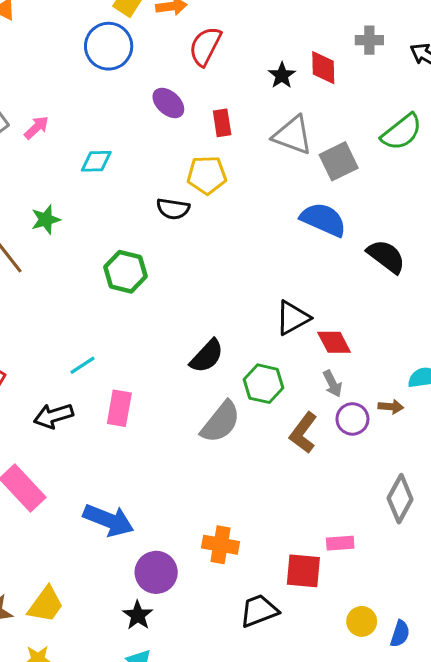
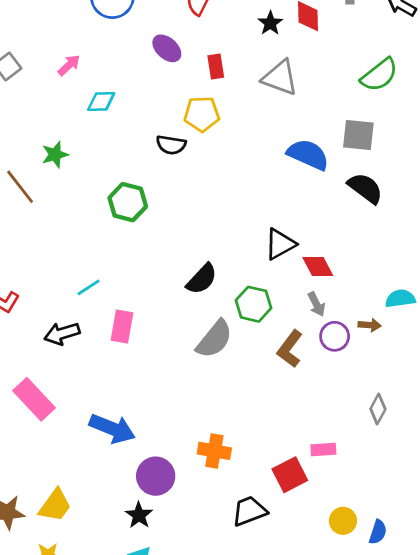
pink arrow: (36, 128) -> (69, 65), moved
gray square: (339, 161) -> (358, 135), moved, turned 32
gray diamond: (400, 499) -> (378, 409), size x0.7
red square: (303, 571) -> (290, 475), turned -32

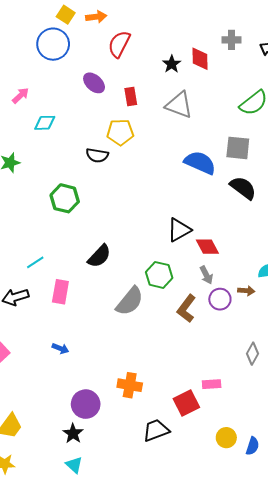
black semicircle: (202, 279) -> (99, 256), moved
blue arrow: (112, 429) -> (60, 348), moved, size x0.5

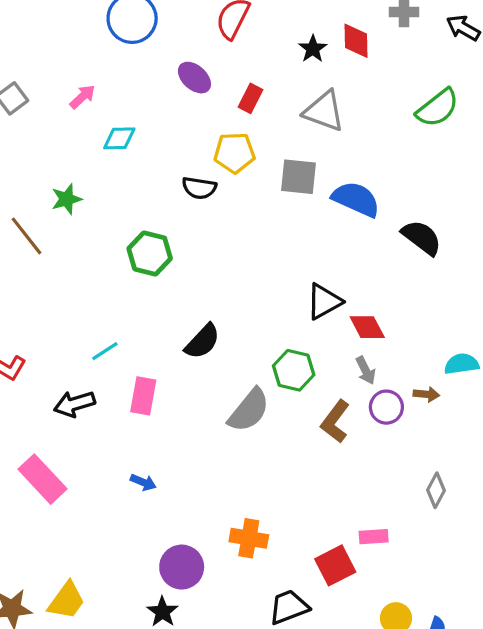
red rectangle: (131, 97) -> (250, 98), turned 36
gray square: (238, 148) -> (298, 177), moved

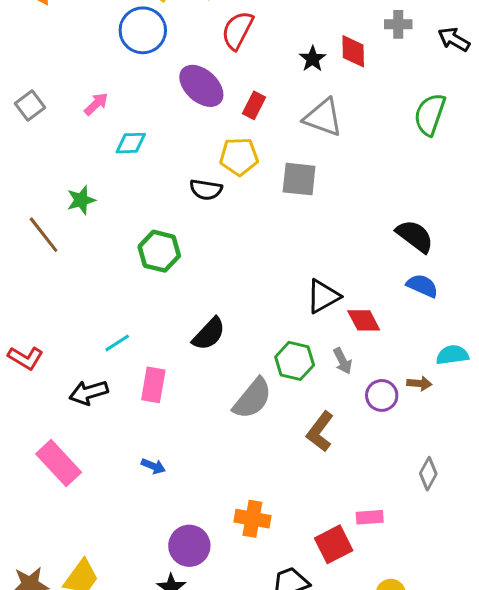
purple ellipse: (194, 78) -> (201, 86), size x1.4
green semicircle: (438, 108) -> (430, 114), turned 147
blue semicircle: (356, 199) -> (422, 286), moved, size x0.7
gray arrow: (366, 370) -> (343, 361), moved
brown L-shape: (335, 421) -> (320, 432), moved

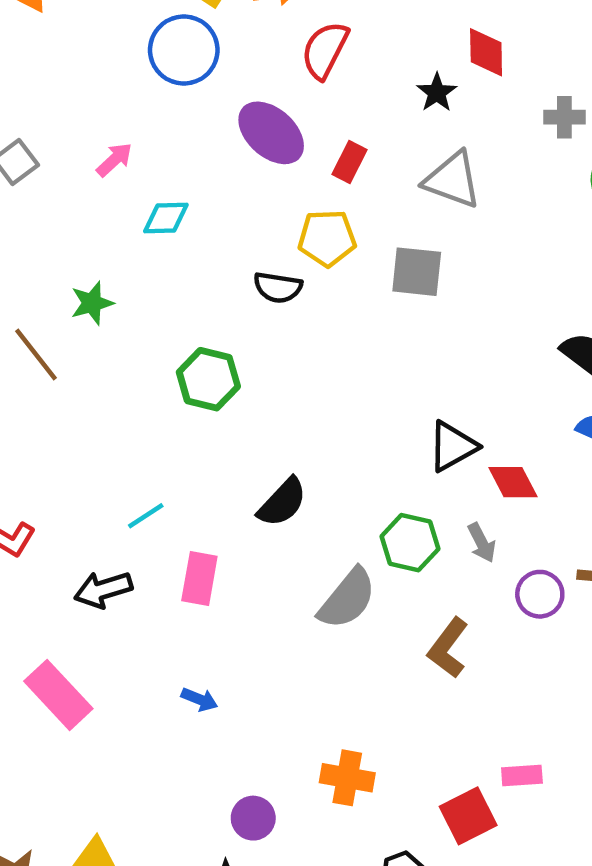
gray cross: (398, 24) -> (564, 117), moved
red diamond: (353, 51) -> (486, 52), moved
purple circle: (189, 546) -> (253, 818), size x0.7

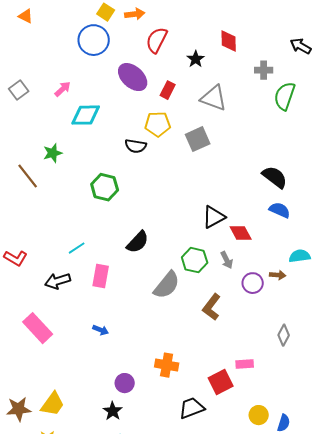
black star: (437, 93) -> (196, 59), moved
cyan diamond: (166, 218) -> (86, 115), size x1.4
gray square: (417, 272) -> (198, 139), turned -30

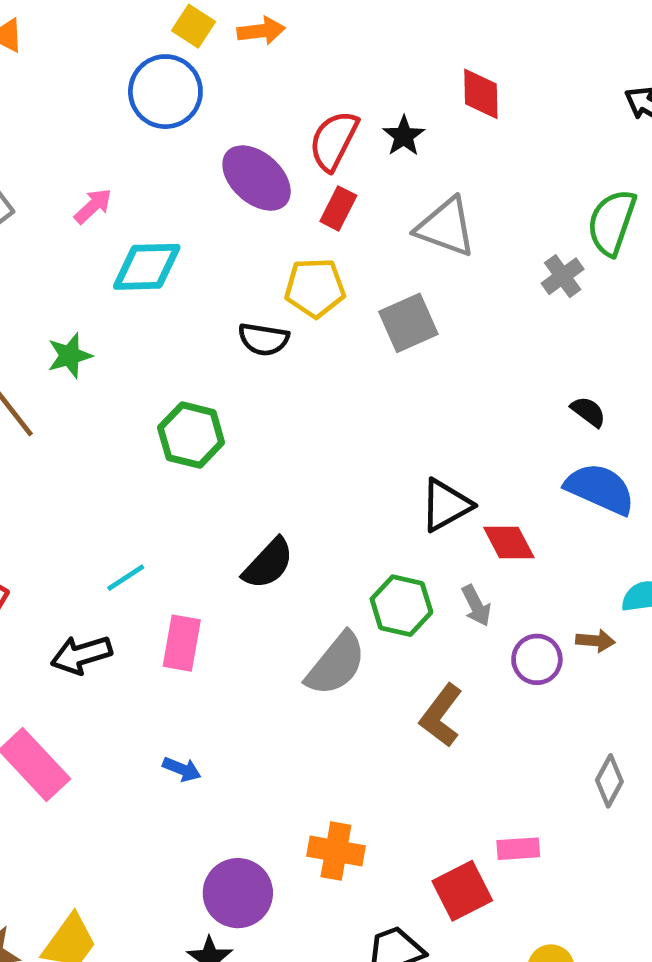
red semicircle: (157, 40) -> (334, 141), moved
gray cross: (264, 70) -> (563, 276), moved, turned -36
black semicircle: (275, 177) -> (588, 412), size x0.6
blue semicircle: (280, 210) -> (600, 489), size x1.4
purple circle: (125, 383) -> (238, 893), size x1.5

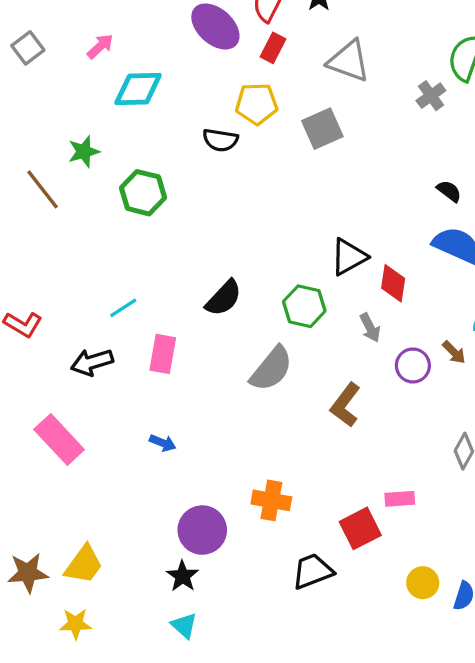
green hexagon: (191, 435) -> (143, 193), moved
red diamond: (509, 543) -> (393, 283), turned 36
green hexagon: (401, 606) -> (304, 306), moved
brown arrow: (595, 641) -> (454, 352), turned 40

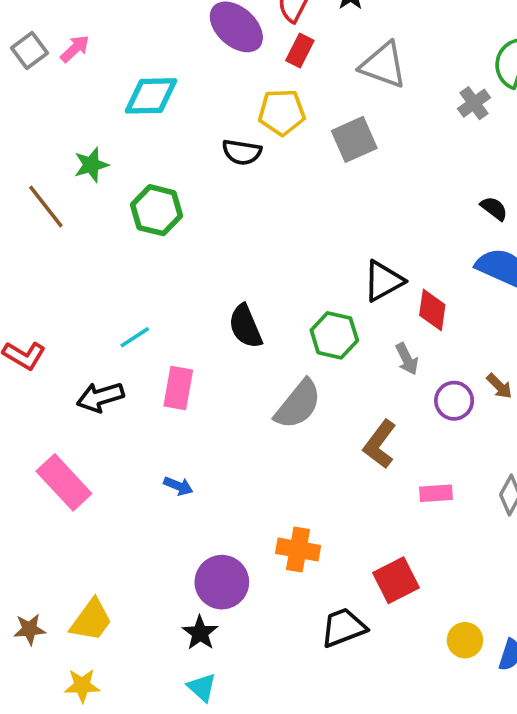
pink arrow: (100, 46) -> (75, 49), moved
black semicircle: (224, 298) -> (245, 326), turned 114
pink rectangle: (400, 499) -> (436, 493), moved
brown star: (28, 573) -> (30, 629), size x0.7

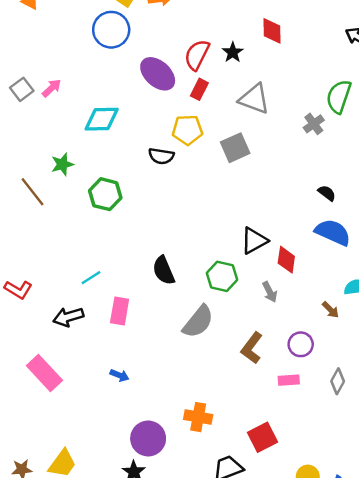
purple circle: (454, 401) -> (301, 344), moved

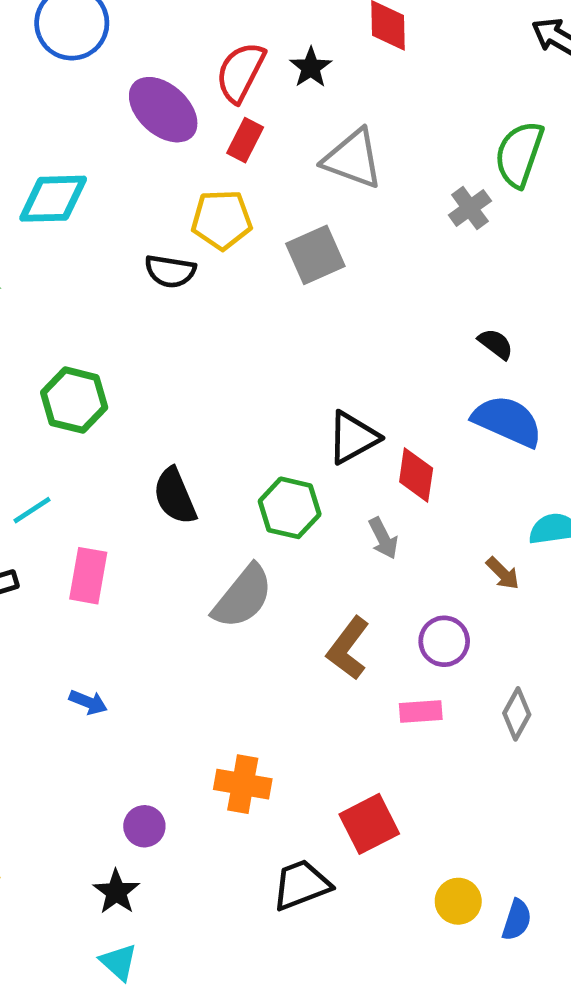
green hexagon: (105, 194) -> (74, 400), moved
purple circle: (148, 438) -> (144, 826), size x0.6

